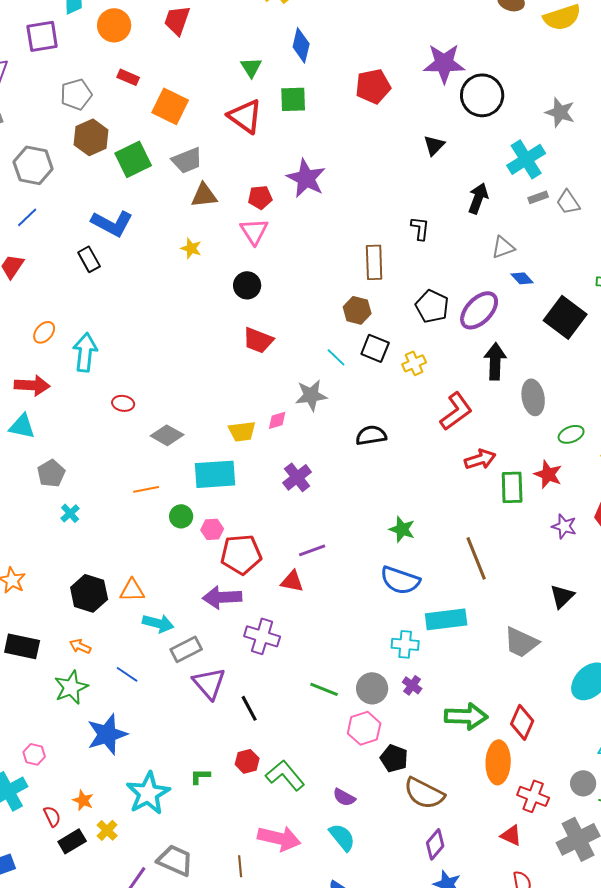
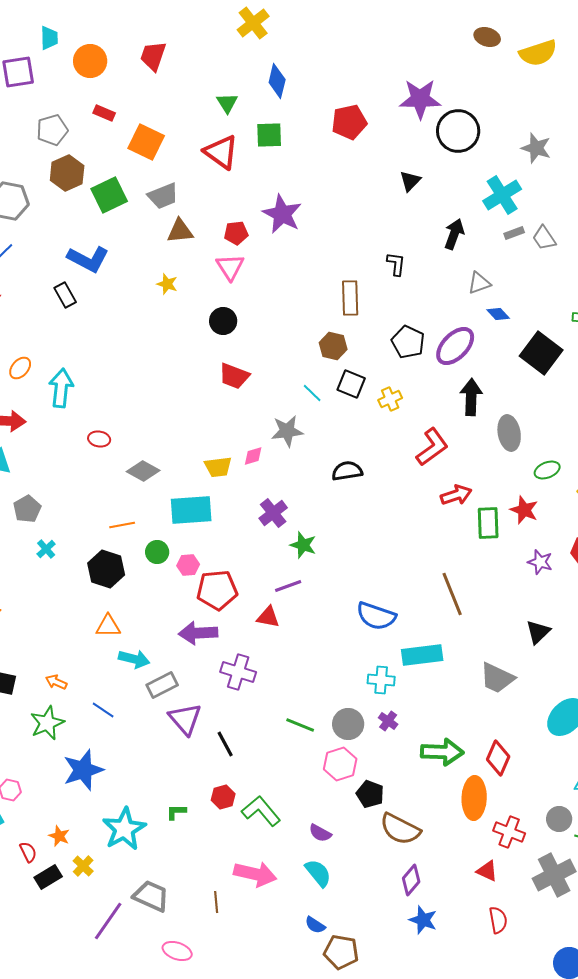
green star: (402, 529) -> (303, 545), moved
black hexagon: (89, 593) -> (106, 569), moved

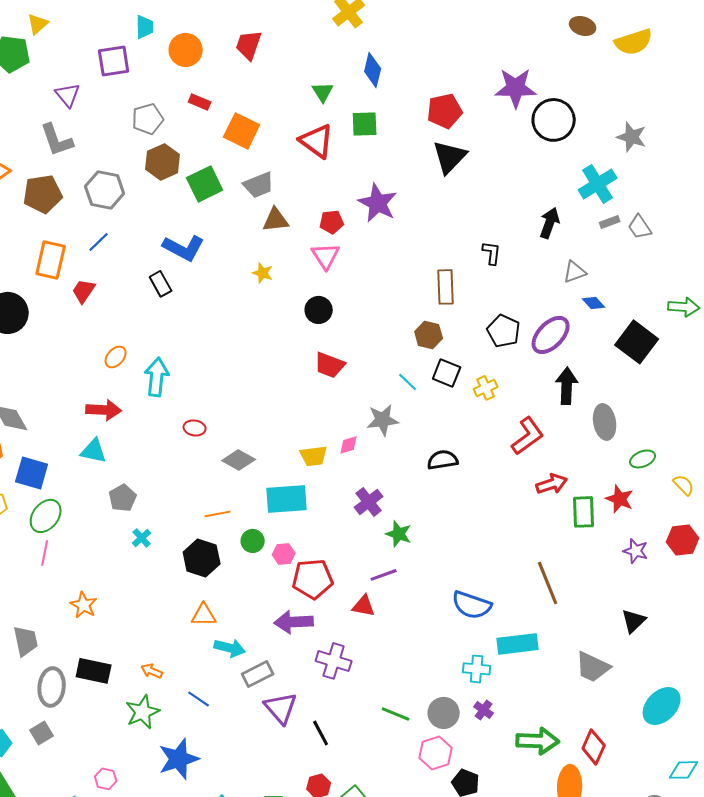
black triangle: (410, 181) -> (450, 157), moved, size x1.6

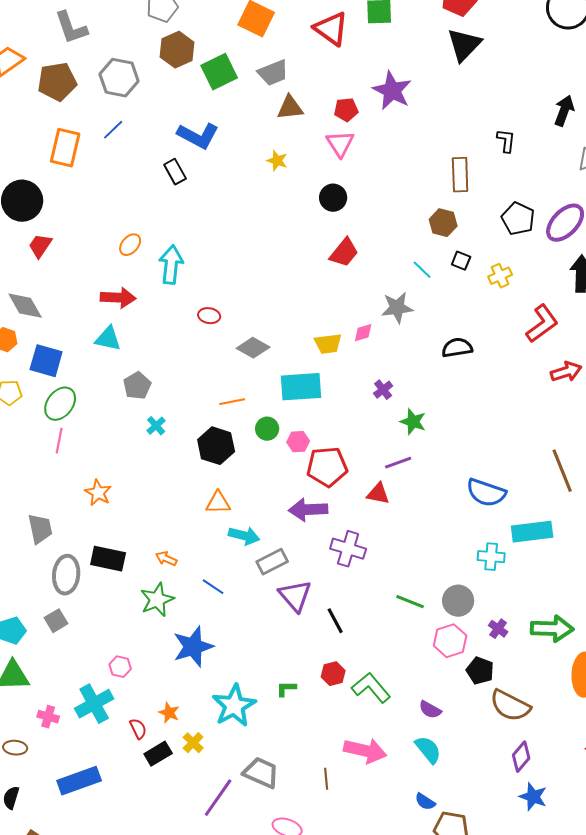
red trapezoid: (84, 291) -> (40, 246), moved
red trapezoid: (330, 365) -> (344, 253), turned -72
black square: (447, 373) -> (461, 261), size x0.7
purple cross: (369, 502) -> (383, 390), size x0.7
purple cross: (484, 710) -> (498, 629), moved

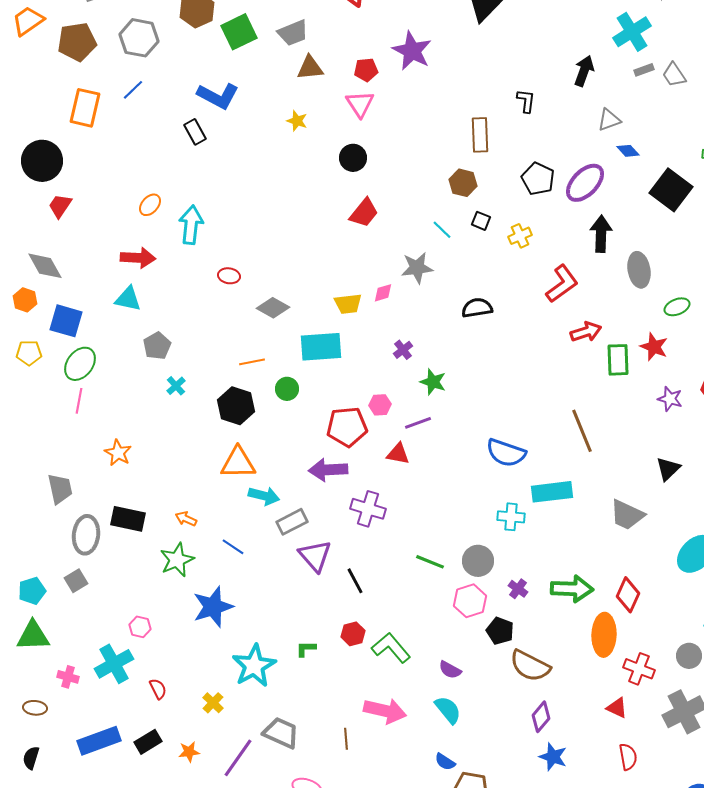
pink hexagon: (298, 442) -> (380, 405), moved
orange triangle: (218, 503) -> (238, 463), size x1.4
orange star: (169, 713) -> (189, 752), moved, turned -30
black rectangle: (158, 754) -> (148, 742), moved

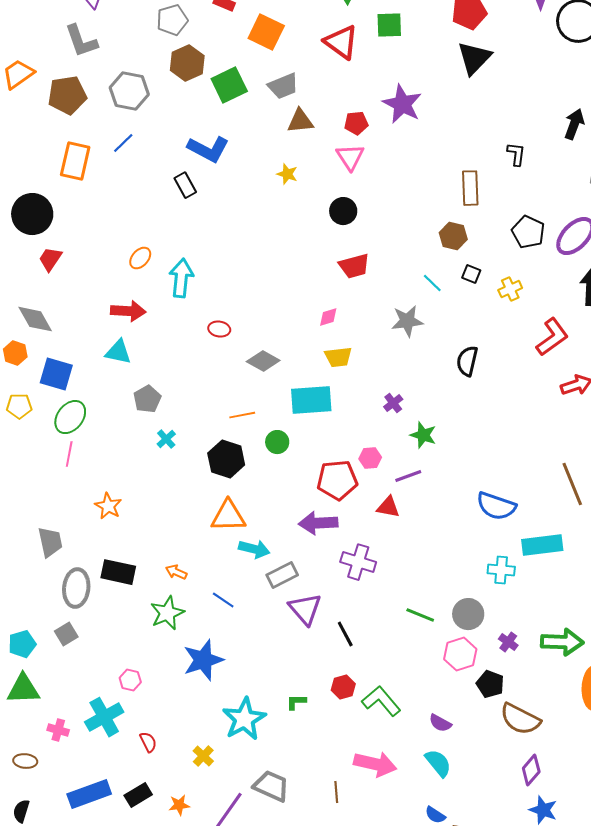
red trapezoid: (364, 213) -> (354, 266), turned 36
pink diamond: (383, 293) -> (328, 317), moved
black semicircle: (477, 308) -> (467, 361), turned -68

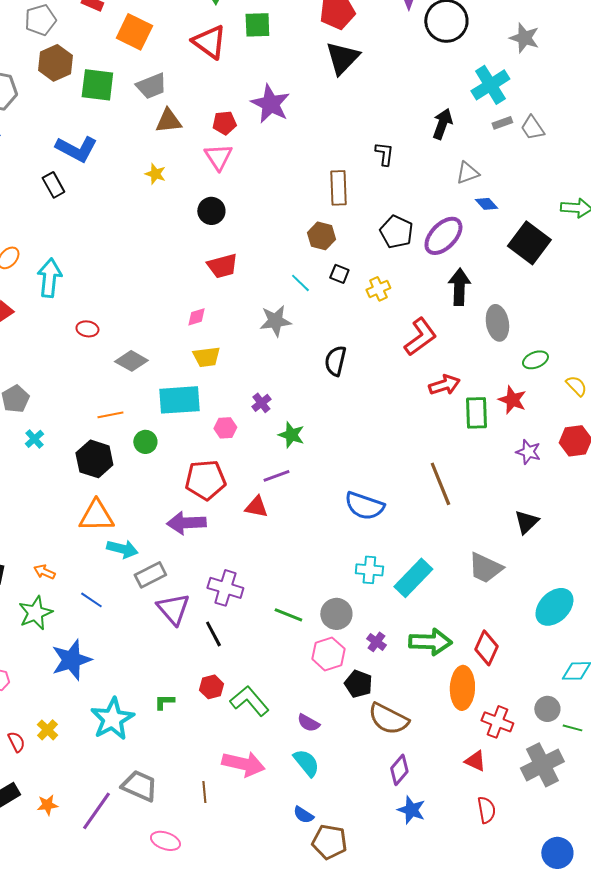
green square: (229, 85) -> (97, 85), turned 33
pink hexagon: (370, 458) -> (225, 428), moved
cyan rectangle: (542, 545) -> (413, 578), moved, turned -39
purple cross: (358, 562) -> (225, 588), moved
yellow cross: (203, 756) -> (47, 730), moved

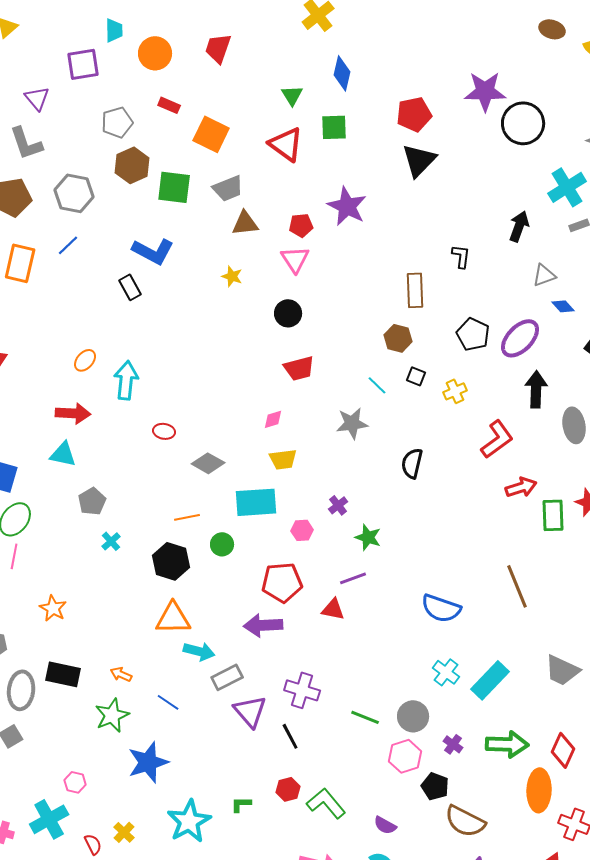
cyan cross: (369, 570) -> (446, 672), turned 32

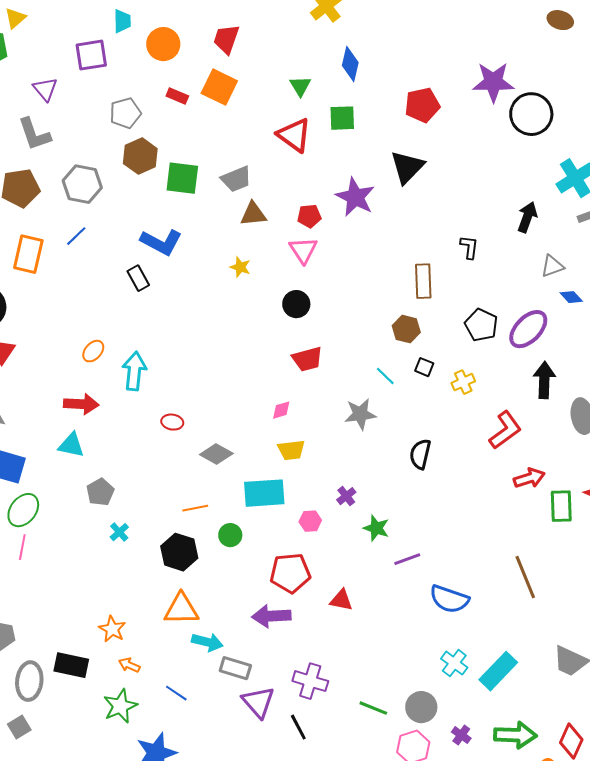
orange square: (211, 134) -> (219, 87), moved
black triangle: (419, 160) -> (407, 167), moved
purple line: (353, 578) -> (407, 559), moved
orange star: (53, 608) -> (112, 629), moved
gray rectangle: (227, 677) -> (235, 668), turned 44

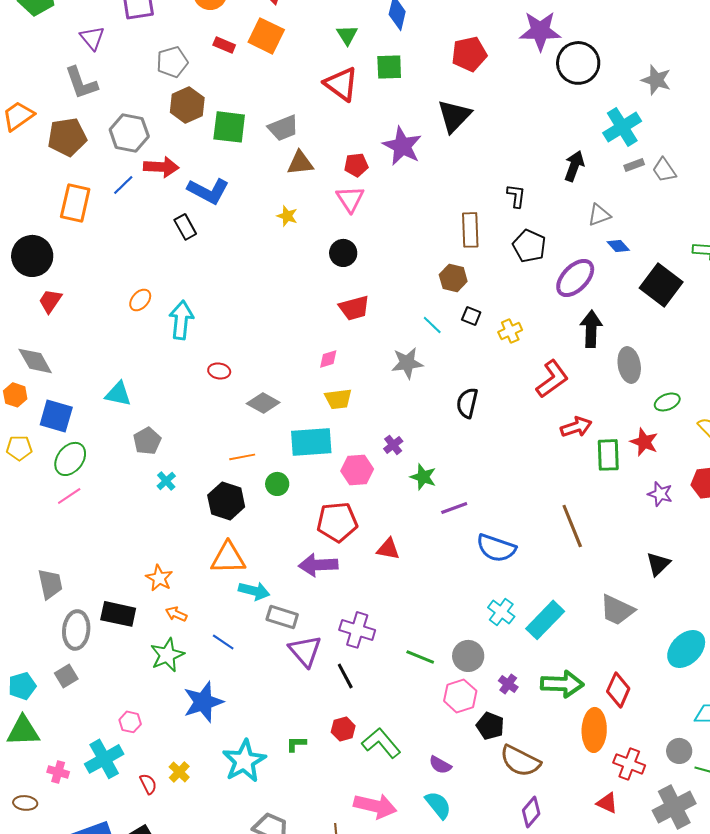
black pentagon: (481, 325) -> (529, 246), moved
red arrow: (81, 404) -> (161, 167), moved
pink hexagon: (310, 521) -> (357, 470), size x1.4
pink line: (22, 547) -> (69, 496), turned 45

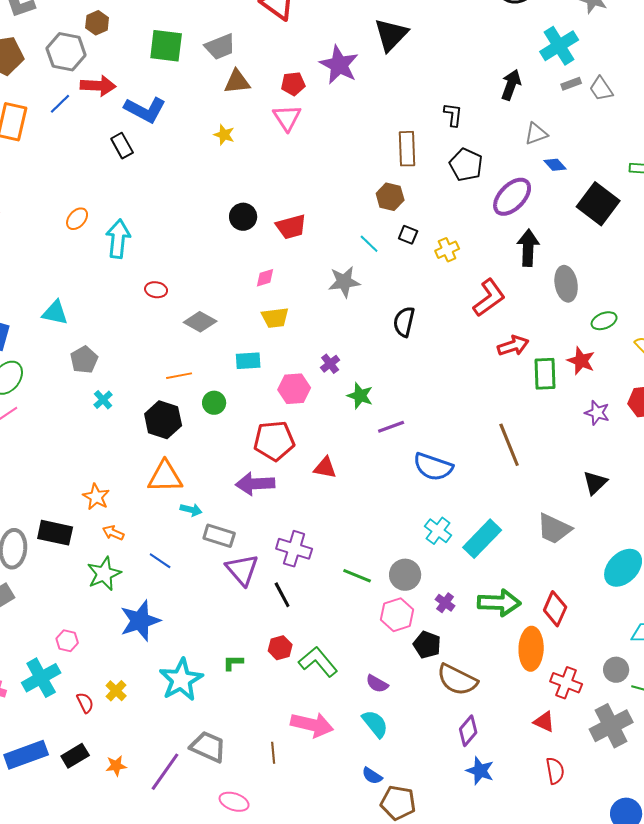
brown hexagon: (187, 105) -> (97, 23), moved, size x0.7
black circle: (343, 253) -> (243, 217), moved
cyan rectangle: (311, 442) -> (248, 361), size x0.6
cyan arrow: (254, 591) -> (191, 510), size x0.7

